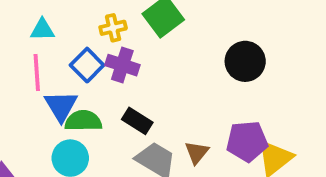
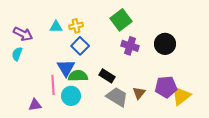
yellow cross: (113, 28) -> (76, 26), moved
purple cross: (122, 65) -> (130, 46), moved
pink line: (37, 72) -> (53, 85), moved

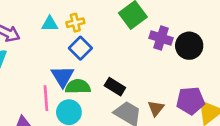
purple cross: (130, 46) -> (161, 38), moved

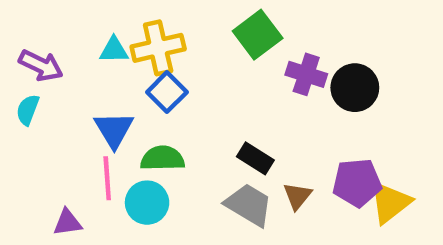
yellow cross: (75, 23) -> (158, 48), size x1.6
blue triangle: (63, 76) -> (114, 130), moved
black rectangle: (115, 87) -> (255, 158), moved

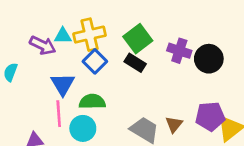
green square: (258, 35) -> (138, 39), moved
purple arrow: (41, 66) -> (43, 45), moved
black rectangle: (255, 158) -> (135, 63), moved

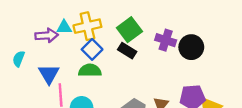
purple arrow: (43, 45) -> (47, 35), turned -30
blue triangle: (63, 84) -> (49, 74), moved
green semicircle: (92, 102) -> (90, 70), moved

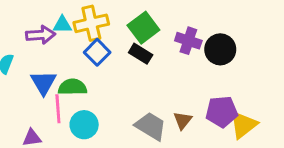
green semicircle: (90, 70) -> (72, 87), moved

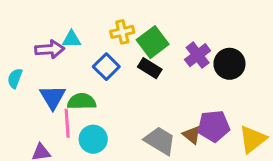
yellow cross: (91, 23) -> (122, 32), moved, size x0.7
purple cross: (188, 41) -> (198, 55), turned 35
purple pentagon: (222, 112) -> (214, 126), moved
brown triangle: (183, 120) -> (192, 135), turned -30

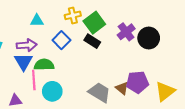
purple arrow: (50, 49) -> (27, 45), moved

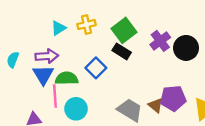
yellow cross: (73, 15) -> (87, 25), moved
cyan triangle: (37, 21) -> (58, 28), turned -32
blue square: (61, 40) -> (96, 68), moved

